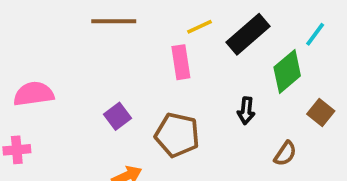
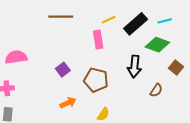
cyan line: (315, 34) -> (165, 21), moved, turned 40
green diamond: (287, 72) -> (157, 45), turned 60
black arrow: (246, 111) -> (134, 66), size x1.5

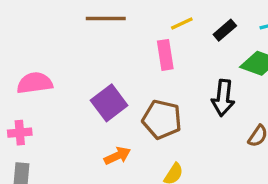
black rectangle: (136, 24) -> (225, 30), size x0.6
purple square: (63, 70) -> (109, 103), size x1.5

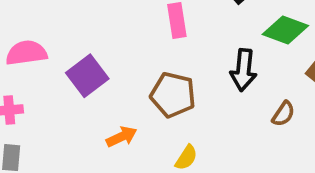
purple square: (109, 103) -> (87, 76), moved

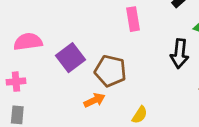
brown pentagon: (173, 95) -> (110, 71), moved

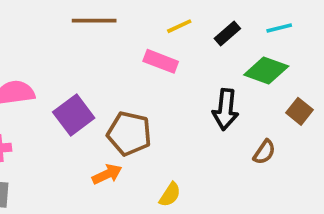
pink rectangle: (133, 19) -> (161, 61), turned -60

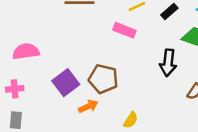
purple square: (74, 115) -> (66, 83), moved

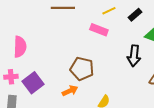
pink semicircle: (26, 51) -> (20, 47), turned 100
purple square: (66, 83) -> (33, 83), moved

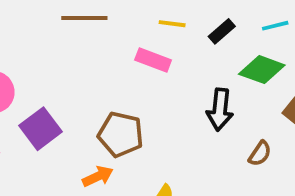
yellow line: (109, 11) -> (172, 24), turned 32
purple square: (33, 83) -> (40, 129), moved

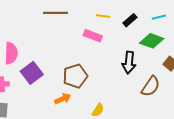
brown pentagon: (121, 134) -> (75, 76), turned -30
brown semicircle: (260, 153) -> (151, 86), size x1.5

